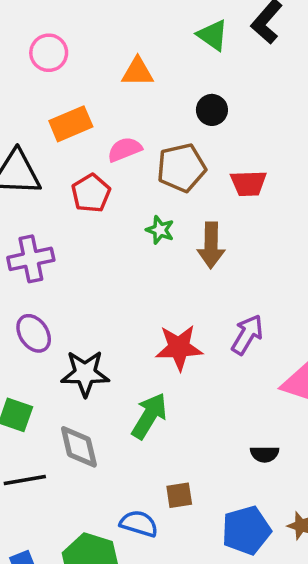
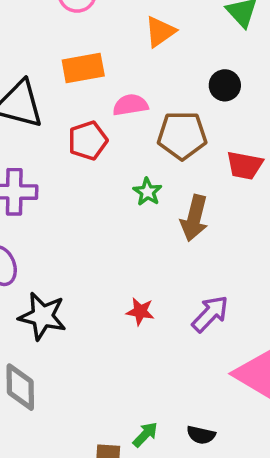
orange triangle: (138, 72) -> (160, 32), turned -48
red star: (179, 348) -> (140, 311), size x0.6
green arrow: (149, 416) -> (145, 435), moved, size x0.6

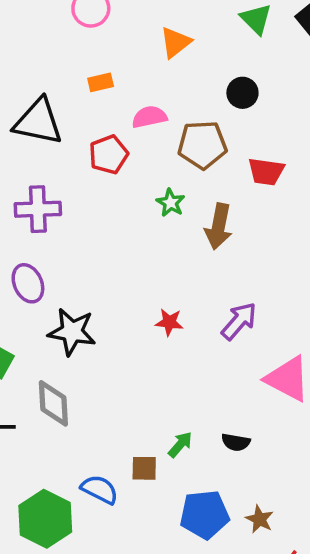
orange rectangle: (83, 68) -> (101, 82), size x0.6

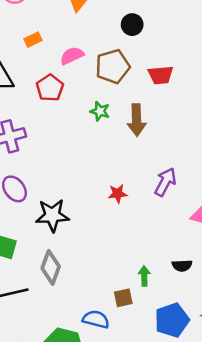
gray diamond: (53, 403) -> (51, 267), turned 36
green arrow: (180, 445) -> (144, 276), turned -30

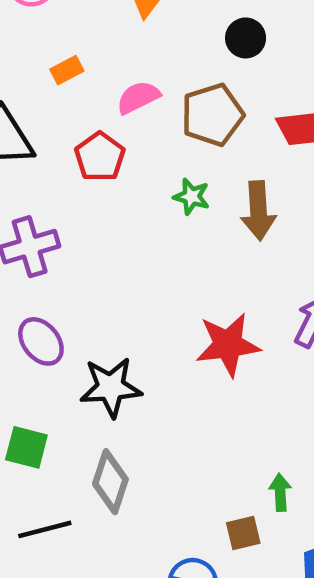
red star: (118, 194) -> (228, 345), size x1.8

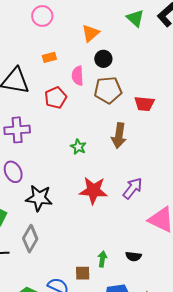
black circle: (246, 38) -> (103, 59), moved
pink semicircle: (138, 97) -> (78, 76), turned -78
green star: (192, 197) -> (78, 147), moved

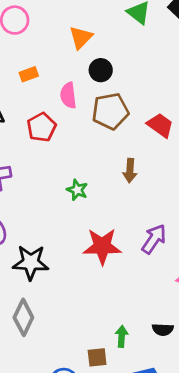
red trapezoid: (144, 104) -> (160, 125), turned -145
brown arrow: (119, 136) -> (130, 171), size x0.7

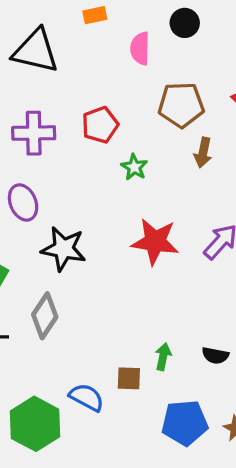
brown pentagon: (110, 111) -> (181, 105), moved
red pentagon: (41, 127) -> (100, 125), moved

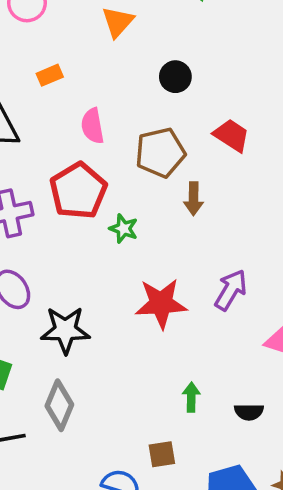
black circle: (185, 23) -> (175, 77), moved
pink semicircle: (140, 48) -> (93, 126), moved
red pentagon: (100, 125) -> (78, 191), size x1.4
green arrow: (163, 357) -> (191, 397), moved

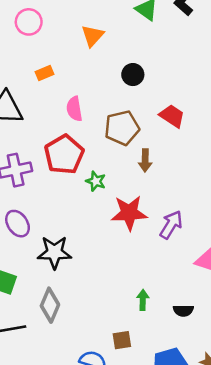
red star: (161, 303) -> (129, 213), moved

